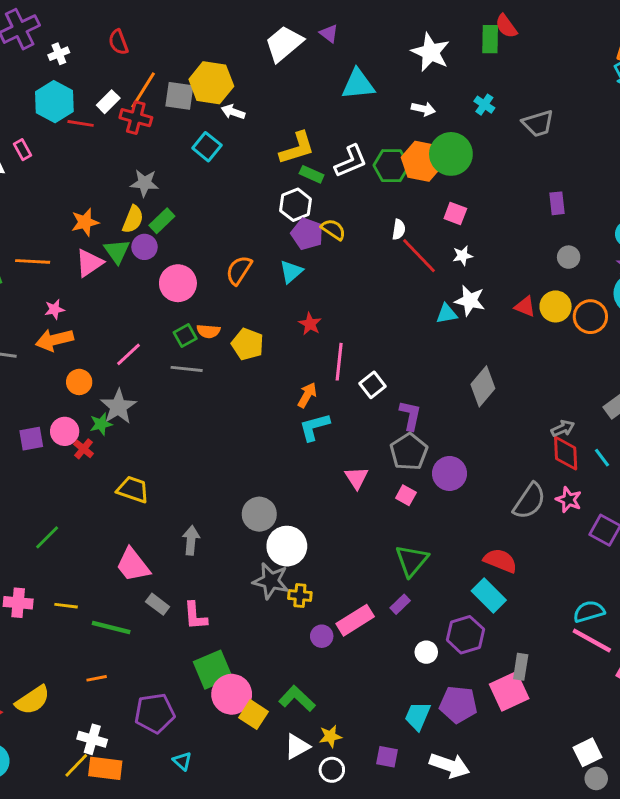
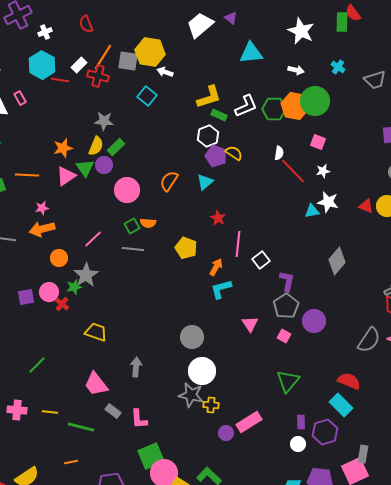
yellow pentagon: (248, 344) -> (186, 248), moved
gray circle: (259, 514) -> (192, 337), moved
purple rectangle: (400, 604) -> (301, 422), moved, turned -48

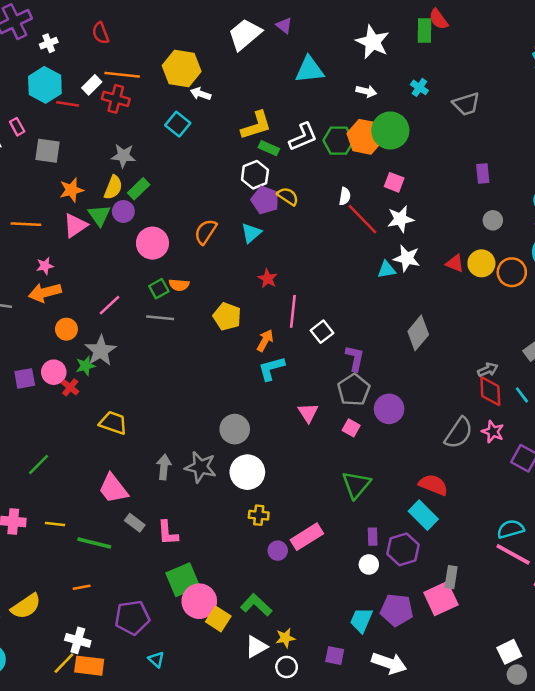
orange line: (103, 57) -> (122, 75), turned 64
gray square: (128, 61) -> (47, 151), moved
white star: (323, 171) -> (400, 219), size x1.5
gray star: (191, 395) -> (201, 467), moved

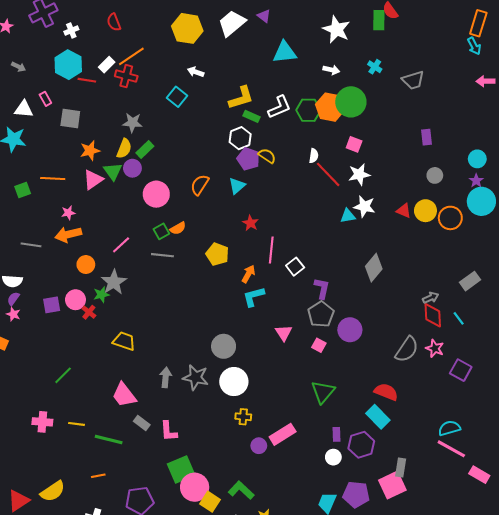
yellow hexagon: (182, 68) -> (187, 28), moved
orange line: (122, 75) -> (131, 56), turned -40
orange semicircle: (179, 285) -> (178, 228), turned -35

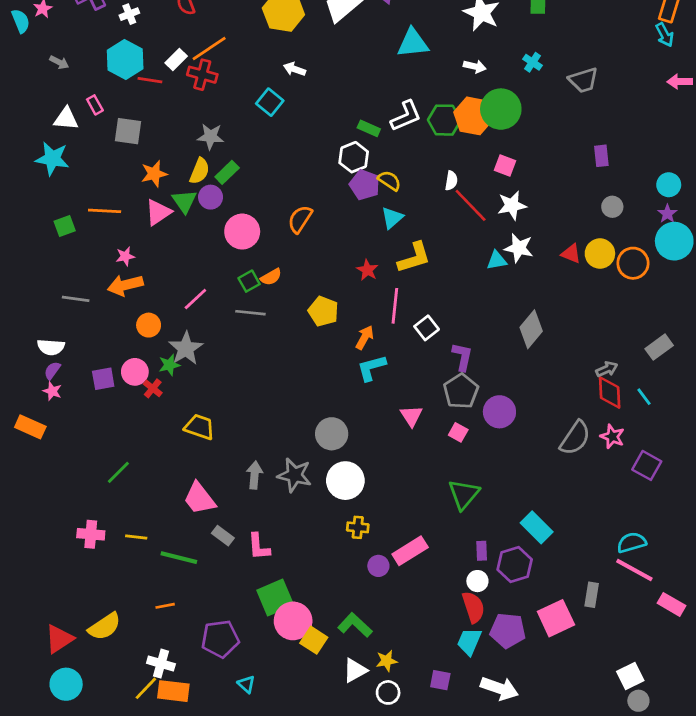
yellow L-shape: (241, 98) -> (414, 258), moved
cyan triangle: (237, 186) -> (392, 218), moved
red semicircle: (386, 392) -> (473, 607), moved, turned 50
gray rectangle: (401, 467) -> (592, 595), moved

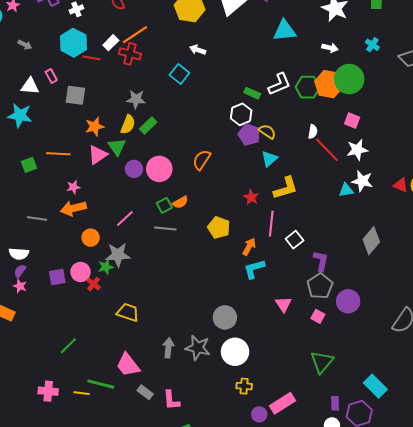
purple circle: (211, 197) -> (134, 169), moved
gray star: (186, 348) -> (118, 255), turned 30
green line: (179, 558) -> (101, 384), moved

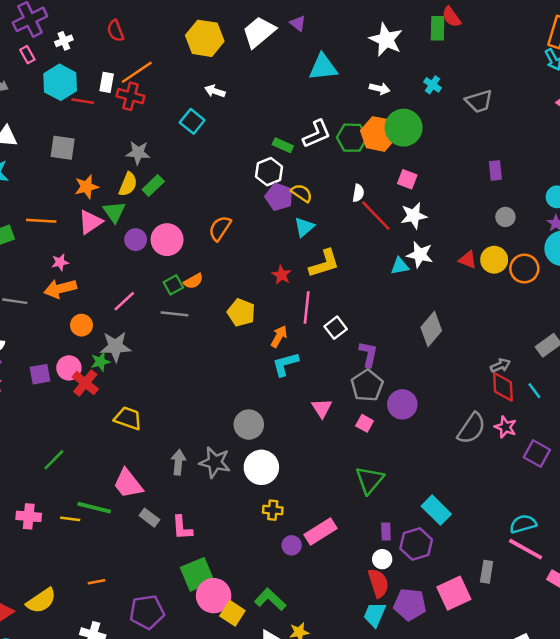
white rectangle: (111, 43) -> (107, 82), turned -35
pink rectangle: (51, 76) -> (27, 55), moved
red cross: (94, 284) -> (85, 383), size x1.5

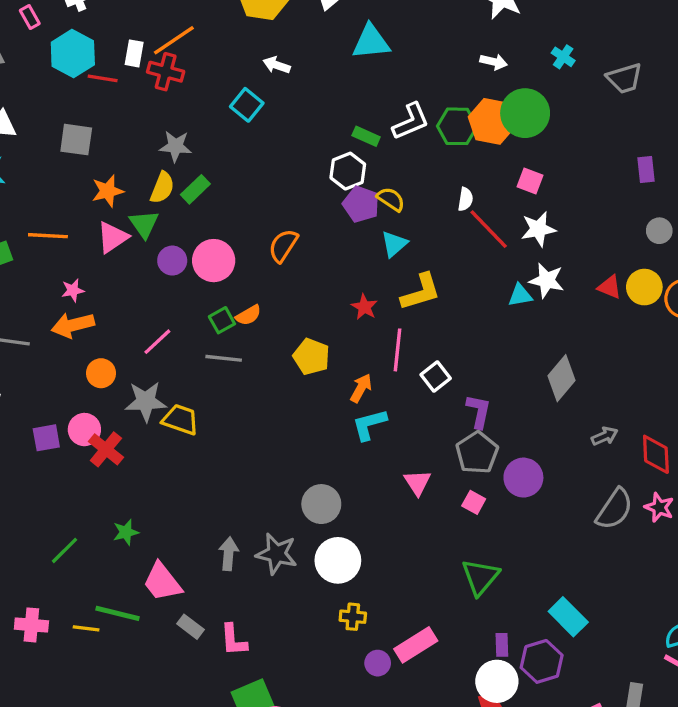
cyan triangle: (323, 67) -> (371, 42), moved
green star: (100, 362) -> (126, 532), moved
gray arrow: (500, 365) -> (605, 436), moved
yellow trapezoid: (128, 418) -> (180, 420), moved
white circle: (382, 559) -> (497, 681), size x1.6

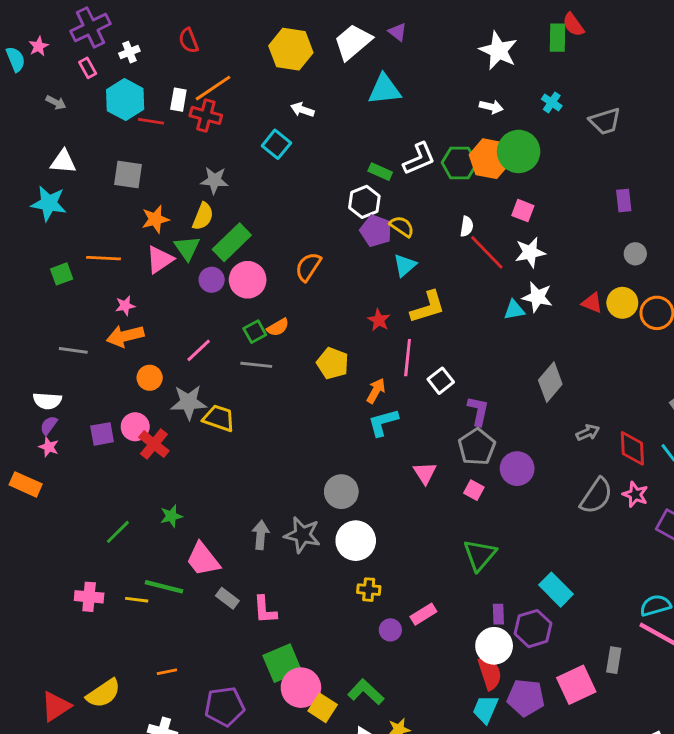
green rectangle: (195, 189) -> (232, 242), moved, size x1.5
pink rectangle: (416, 645) -> (423, 614), size x0.7

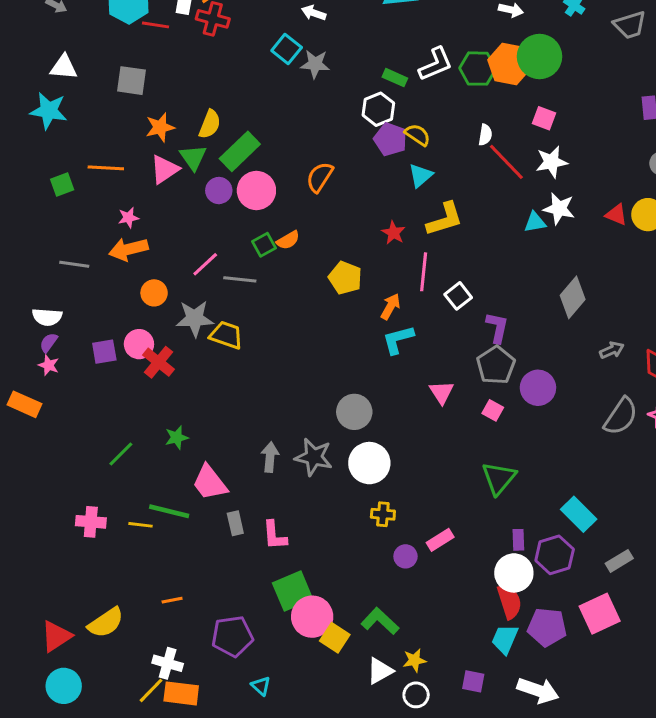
gray star: (214, 180) -> (315, 64), moved
gray line: (256, 365) -> (240, 279), moved
gray rectangle: (227, 598) -> (235, 523), turned 40
gray rectangle: (614, 660) -> (619, 561), moved, turned 50

